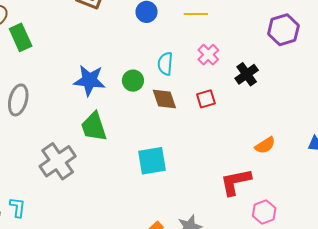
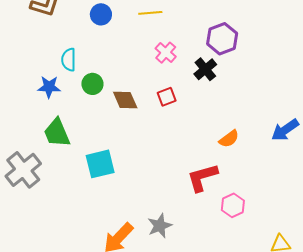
purple hexagon: (283, 30) -> (222, 39), moved
cyan semicircle: (165, 64) -> (69, 60), moved
blue star: (89, 80) -> (49, 87), size x0.7
cyan square: (152, 161) -> (100, 164), moved

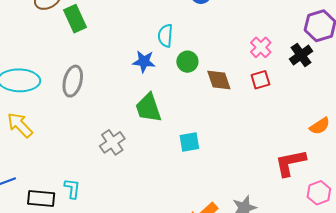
pink cross: (166, 53) -> (261, 47), moved
cyan square: (100, 164) -> (189, 142), size x0.7
gray cross: (23, 170) -> (112, 142), size x0.7

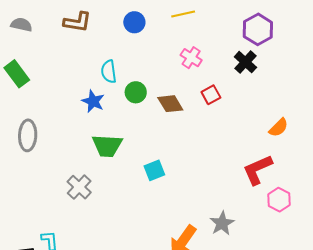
pink cross: (261, 47) -> (191, 58), moved
blue star: (144, 61) -> (93, 101), turned 30
green trapezoid: (148, 108) -> (107, 146), turned -56
pink hexagon: (319, 193) -> (279, 200), moved

